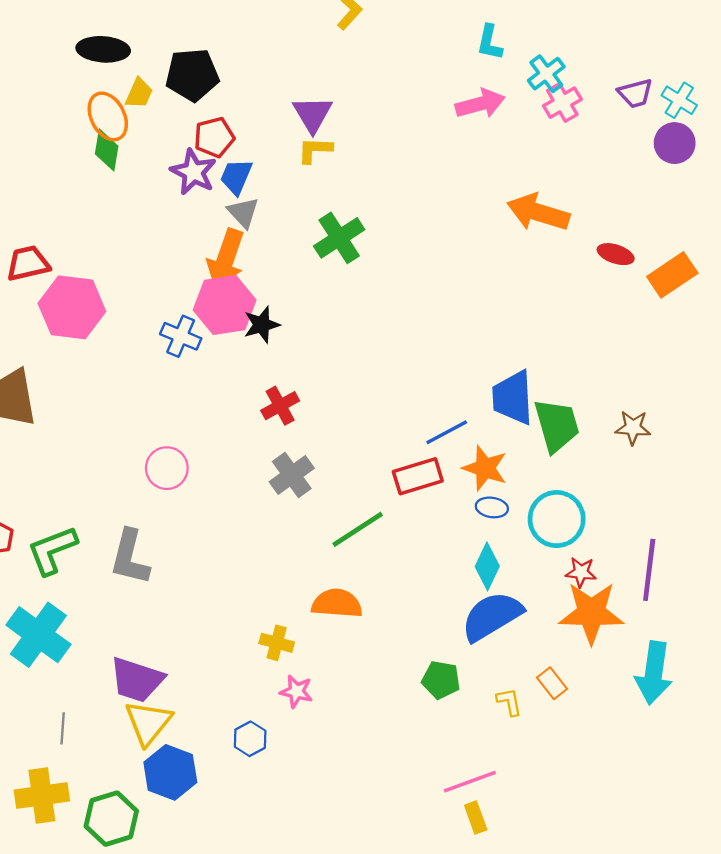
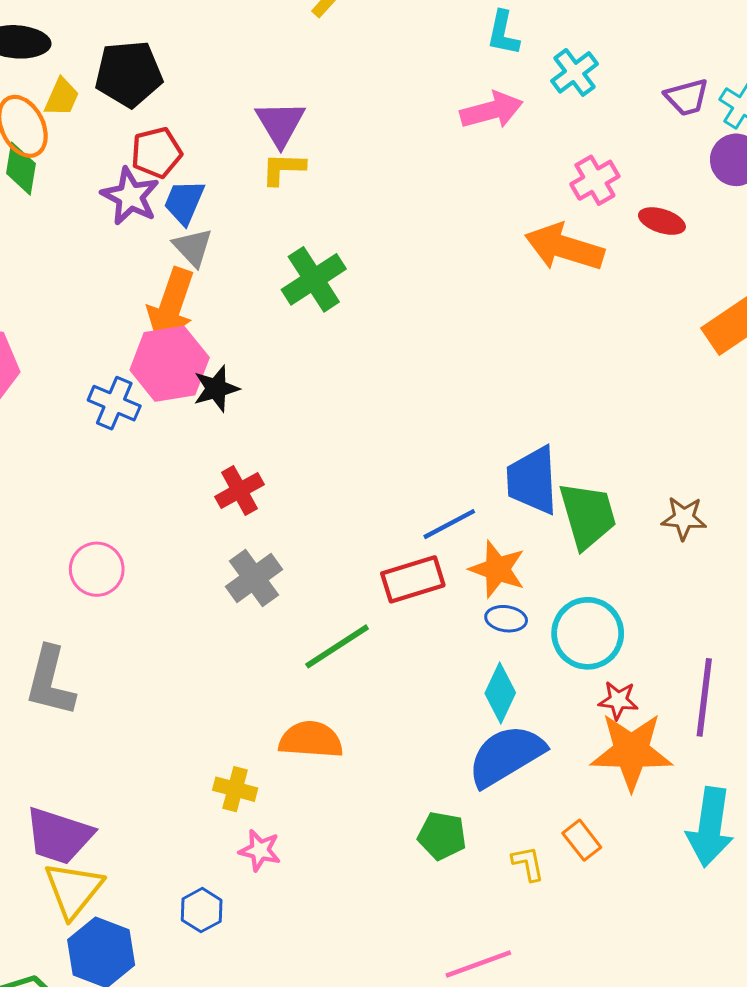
pink cross: (562, 103) -> (595, 180), moved
red ellipse: (616, 254) -> (662, 221), moved

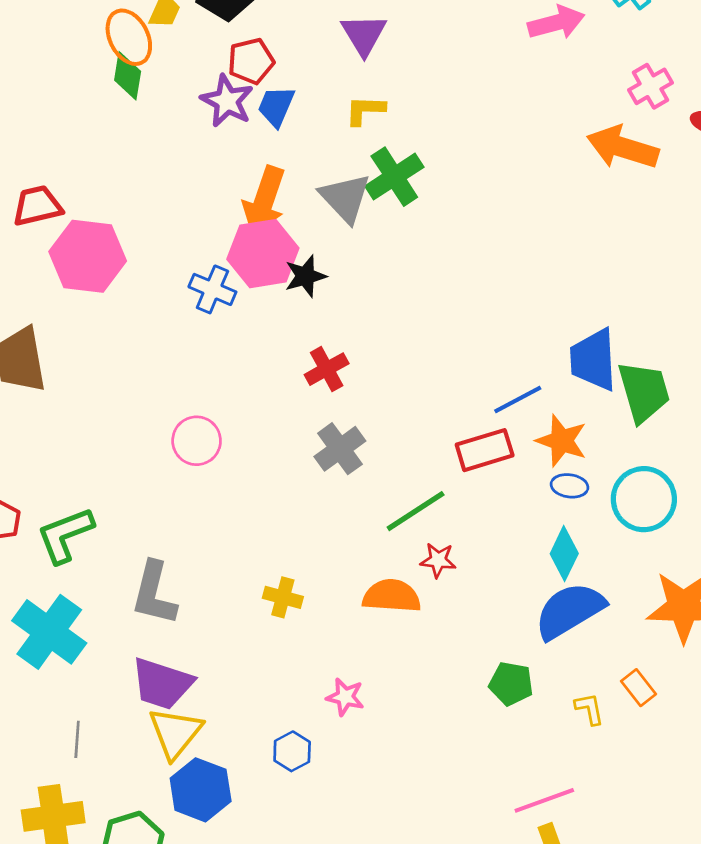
yellow L-shape: (283, 169) -> (365, 110), moved
gray triangle: (193, 247) -> (345, 198), moved, size x1.4
gray L-shape: (50, 681) -> (154, 593), moved
red star: (618, 700) -> (438, 560), moved
yellow cross: (235, 789) -> (283, 597), moved

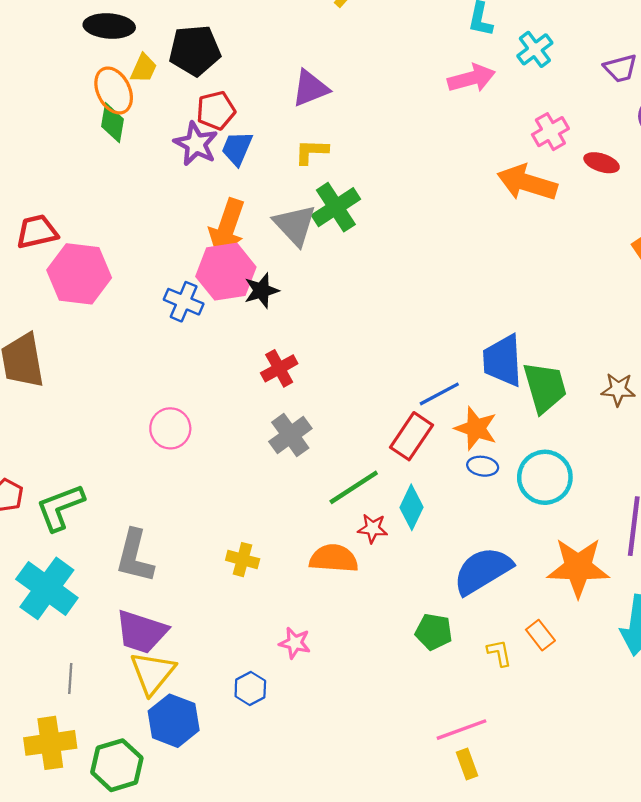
purple triangle: (364, 35) -> (310, 88), turned 39
red rectangle: (485, 450) -> (411, 436), turned -39
cyan diamond: (564, 554) -> (411, 507), moved

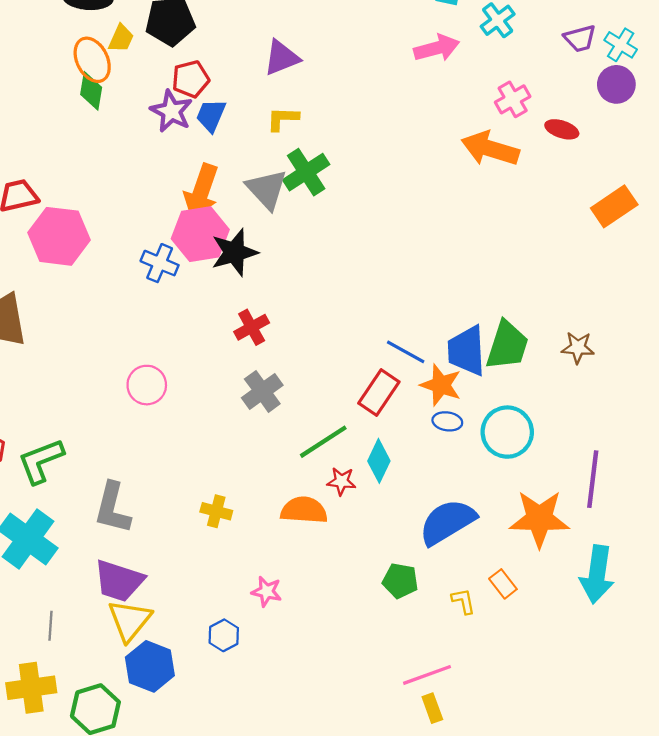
black star: (261, 291) -> (234, 252), size x1.4
blue trapezoid: (503, 361) -> (467, 351), moved
green trapezoid: (545, 387) -> (507, 345), turned 34
blue line: (439, 394) -> (406, 352), turned 57

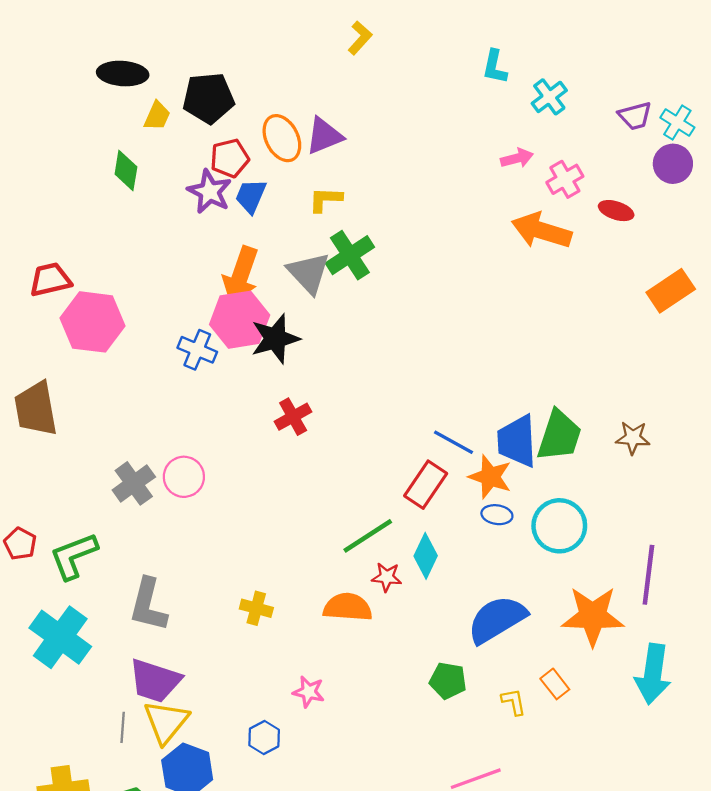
pink arrow: (437, 48) -> (517, 158), moved, size x0.7
orange ellipse: (92, 60) -> (282, 138), moved
gray cross: (262, 391) -> (134, 483), moved
gray line: (50, 626) -> (123, 727), moved

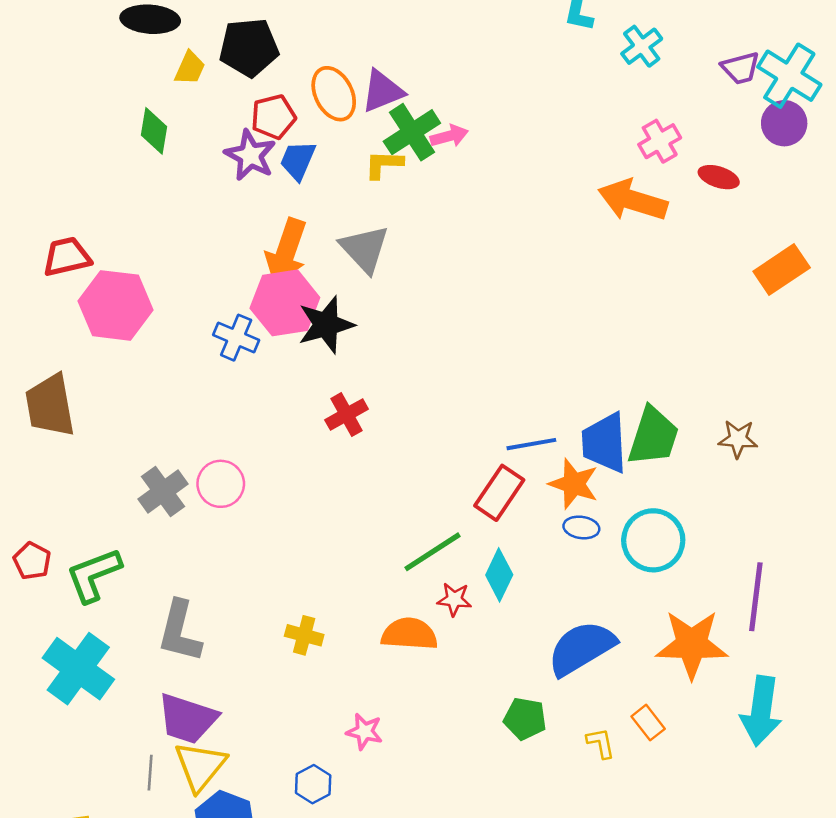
cyan cross: (677, 123) -> (789, 76), size x1.6
pink arrow: (517, 158) -> (449, 136), moved
green cross: (350, 255) -> (412, 132), moved
blue line: (453, 442) -> (531, 444), turned -39

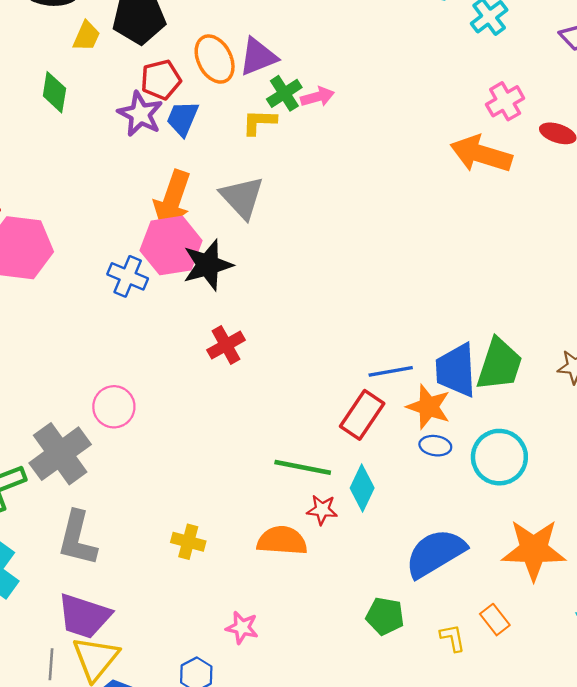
green cross: (412, 132) -> (284, 93), size x0.7
gray cross: (163, 492) -> (60, 454), moved, size x1.4
green line: (433, 552) -> (303, 467), turned 44

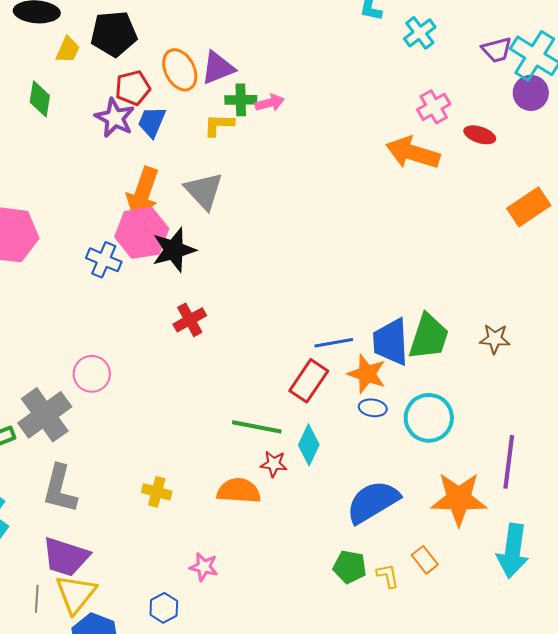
green cross: (284, 93) -> (241, 100), turned 32
green pentagon: (385, 616) -> (350, 567), moved

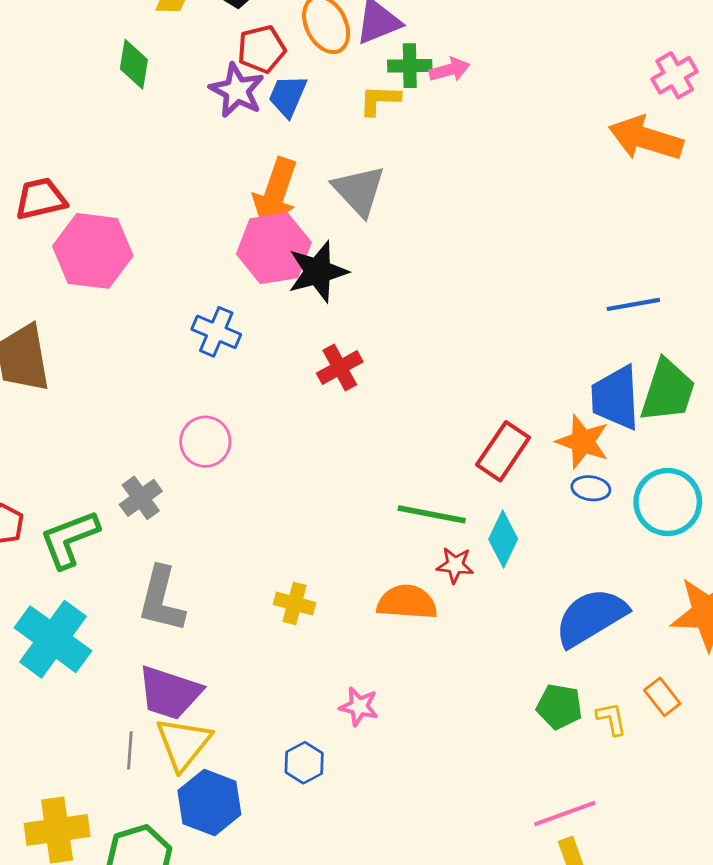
blue cross: (104, 260) -> (216, 332), moved
blue line: (334, 343) -> (633, 304), moved
gray cross: (45, 415) -> (141, 498), size x0.6

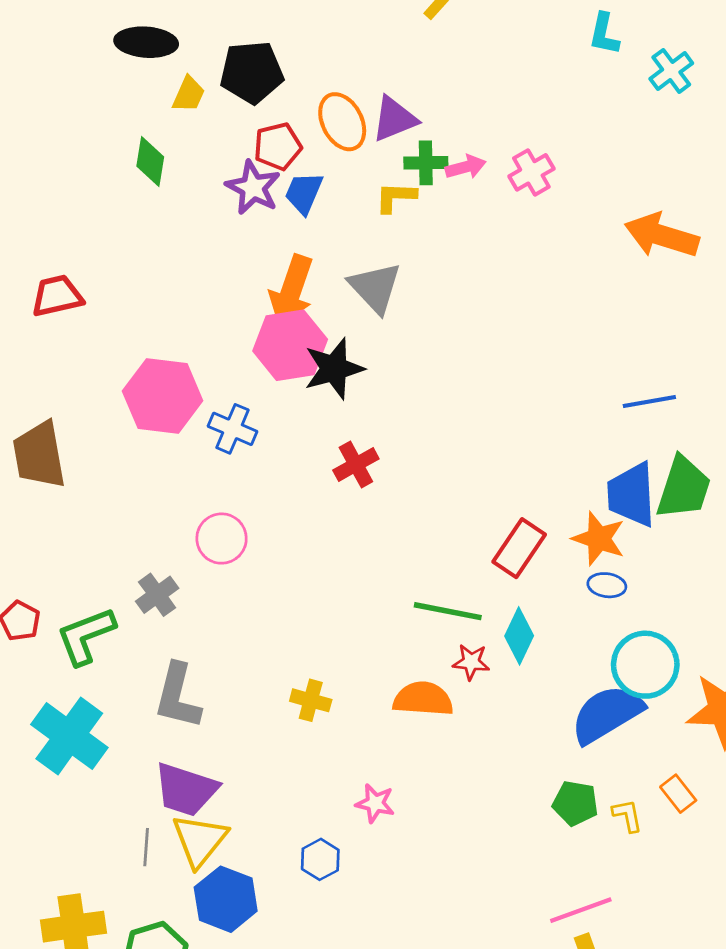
pink cross: (675, 75) -> (531, 172), moved
pink hexagon: (93, 251) -> (163, 396), moved
cyan circle: (668, 502) -> (645, 665), moved

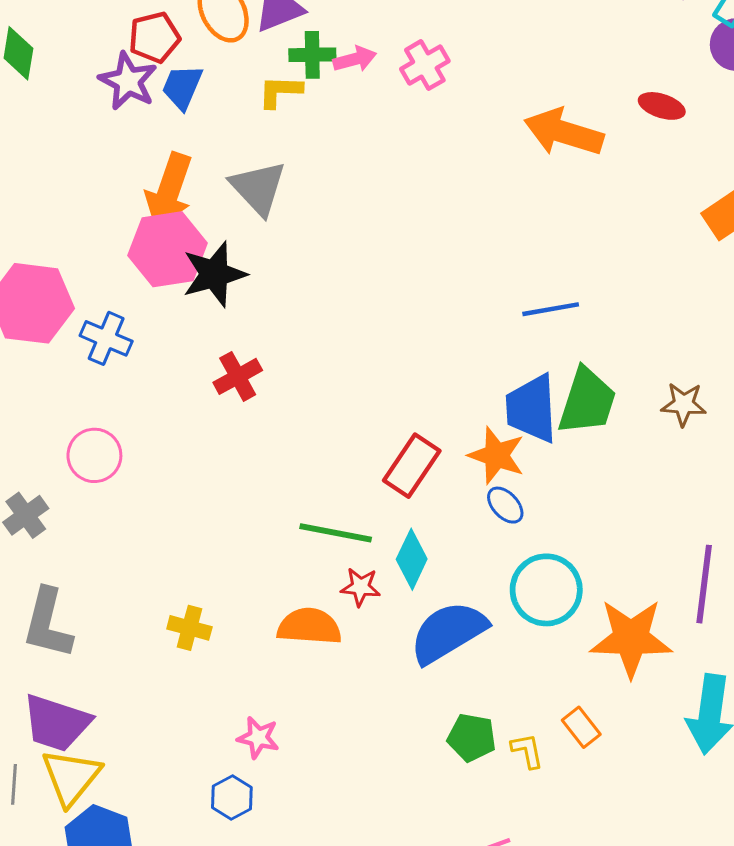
blue ellipse: (607, 585) -> (505, 505), turned 39
blue semicircle: (607, 714) -> (448, 632), moved
blue hexagon: (320, 859) -> (232, 797), moved

